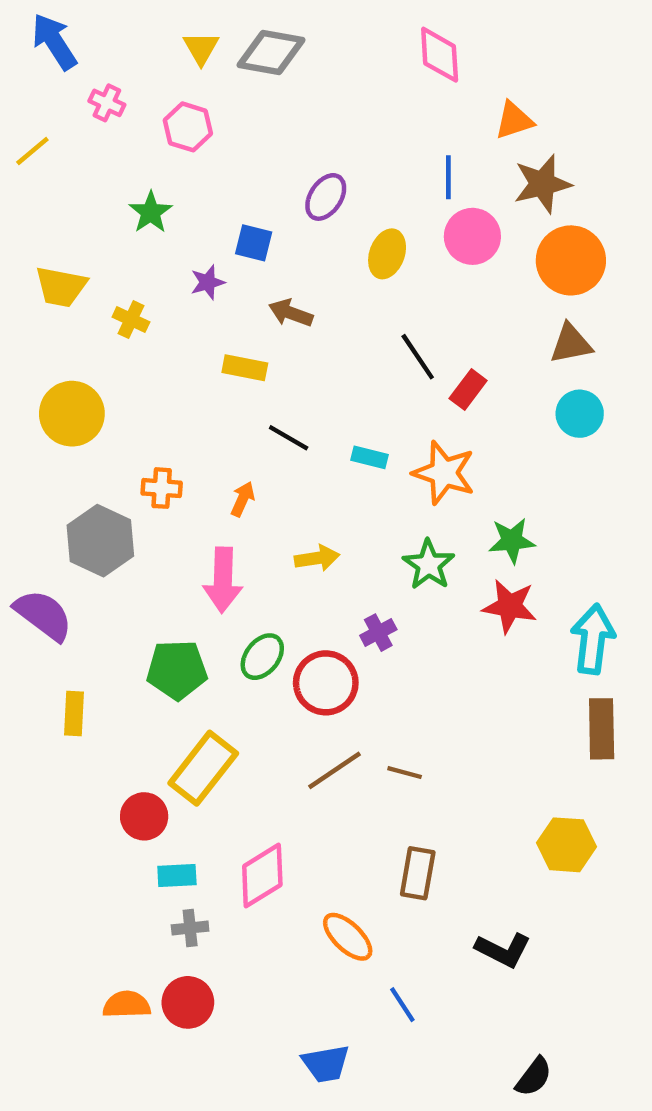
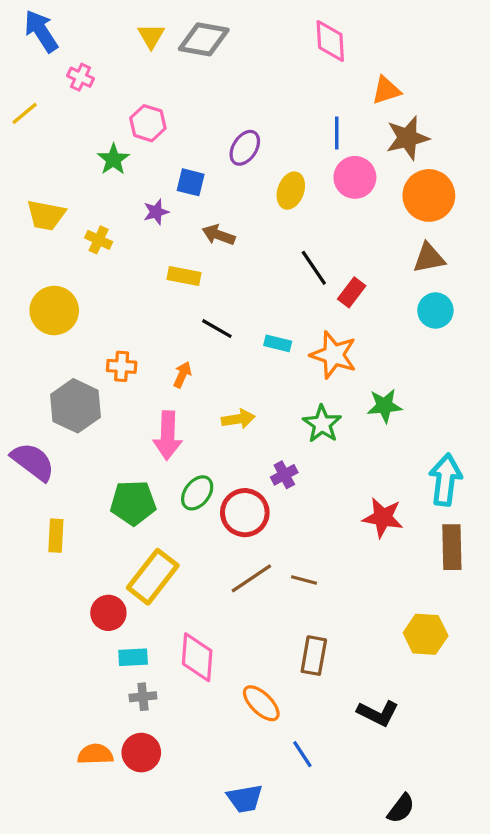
pink hexagon: (188, 127) -> (148, 123), moved
red star: (510, 606) -> (383, 518), moved
pink diamond: (262, 875) -> (197, 657), turned -54

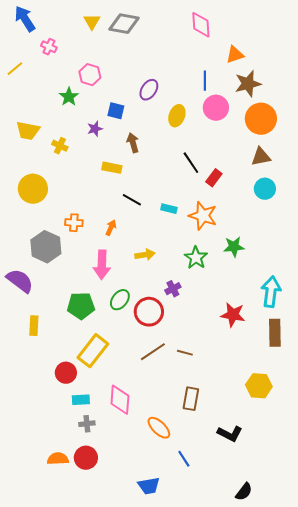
brown arrow: (219, 235) -> (133, 143), turned 54

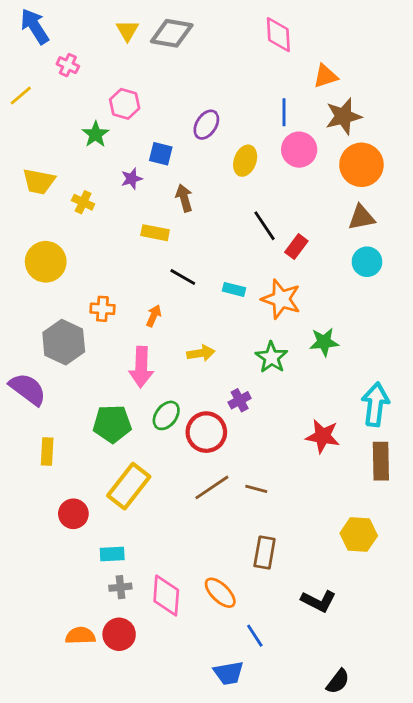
red circle: (66, 373) -> (73, 514), moved
pink diamond: (120, 400) -> (166, 596), moved
blue trapezoid: (149, 486) -> (229, 673), moved

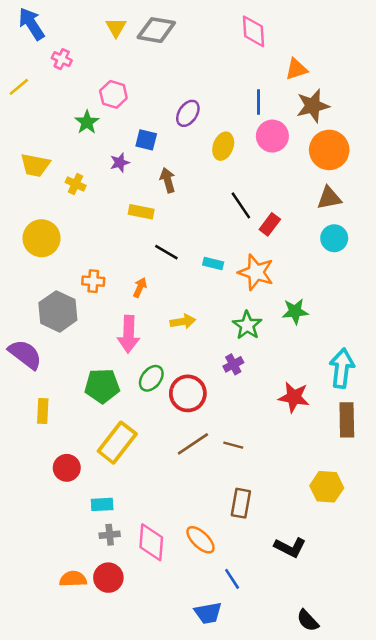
purple cross: (240, 400) -> (233, 364), moved
black semicircle: (338, 681) -> (308, 621), turned 100

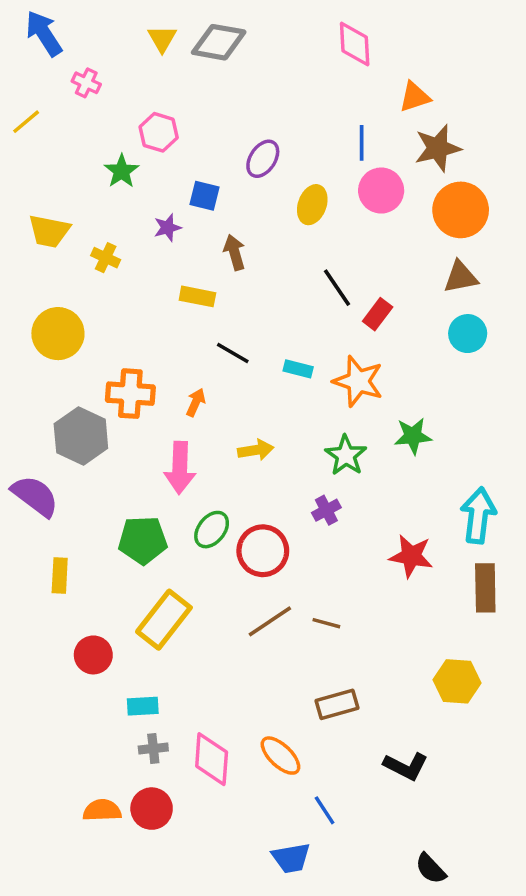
orange cross: (93, 281) -> (130, 394), size x1.5
brown rectangle: (241, 503) -> (337, 704), turned 64

